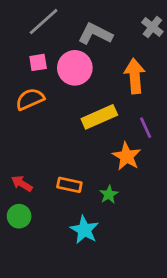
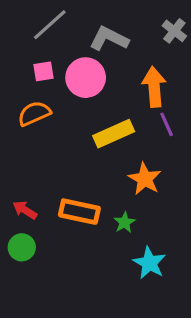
purple line: (146, 128) -> (167, 124), moved
orange rectangle: (69, 185) -> (79, 212), size x1.4
cyan star: (84, 230) -> (149, 263), moved

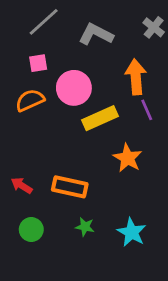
pink circle: (86, 78) -> (74, 88), moved
green star: (125, 222) -> (85, 227), moved, turned -30
green circle: (22, 247) -> (31, 230), moved

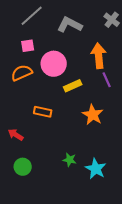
yellow rectangle: (100, 118) -> (73, 86), size x0.7
orange rectangle: (70, 187) -> (43, 112), moved, size x0.7
green star: (85, 227) -> (70, 160), moved

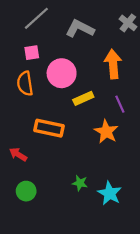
orange semicircle: (22, 73) -> (25, 84), turned -75
purple line: (107, 80) -> (120, 104), moved
orange rectangle: (43, 112) -> (49, 128), size x1.4

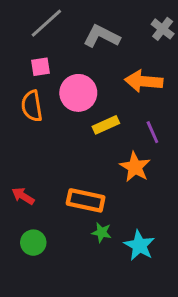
orange arrow: (113, 64) -> (144, 81), turned -80
orange rectangle: (49, 128) -> (86, 200), moved

